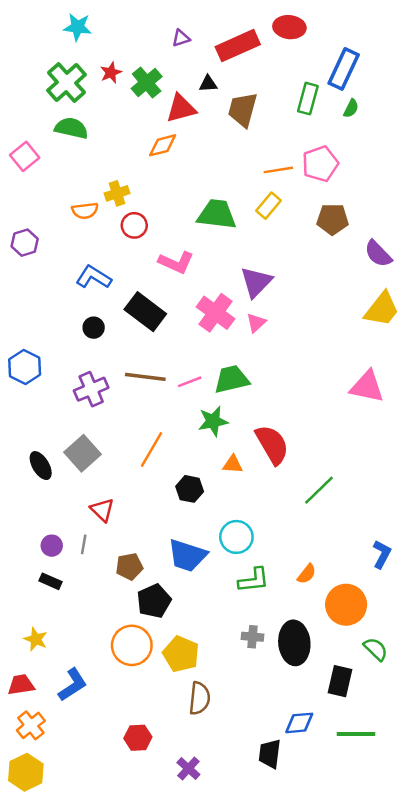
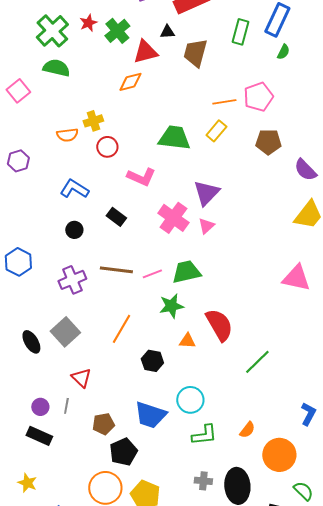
green rectangle: (308, 99) -> (240, 32), moved
black rectangle: (145, 312) -> (116, 217), size x0.6
black rectangle: (50, 581) -> (39, 436), size x1.4

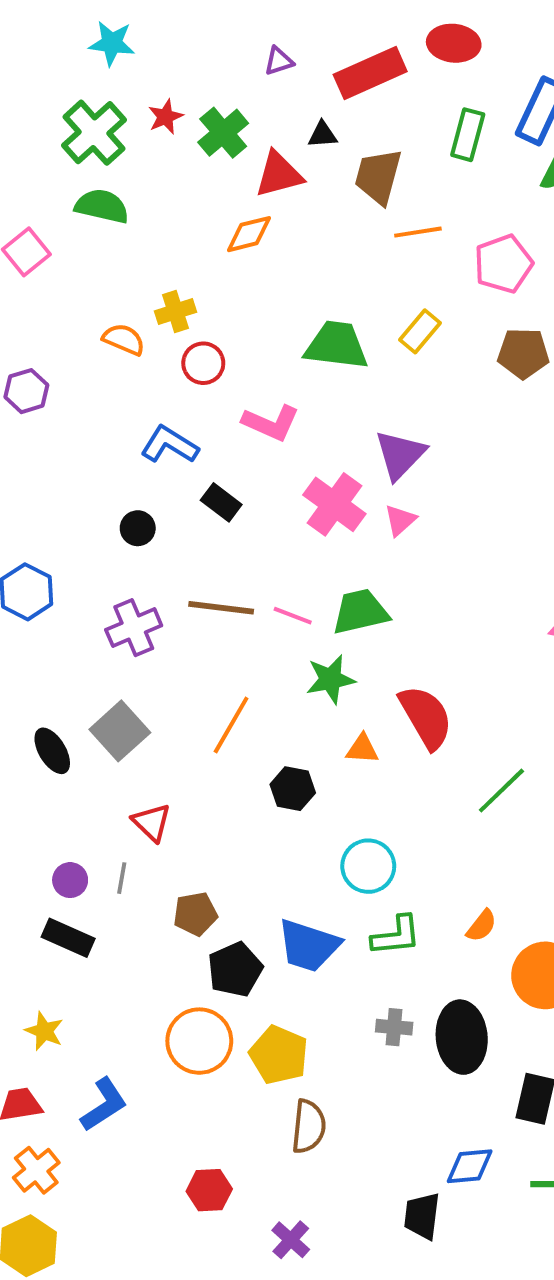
orange line: (224, 102) -> (418, 232), moved
orange semicircle: (67, 135) -> (124, 339), turned -150
blue L-shape: (74, 189) -> (169, 445), moved
pink line: (152, 274) -> (293, 616), turned 42
blue trapezoid: (150, 415) -> (309, 946), moved

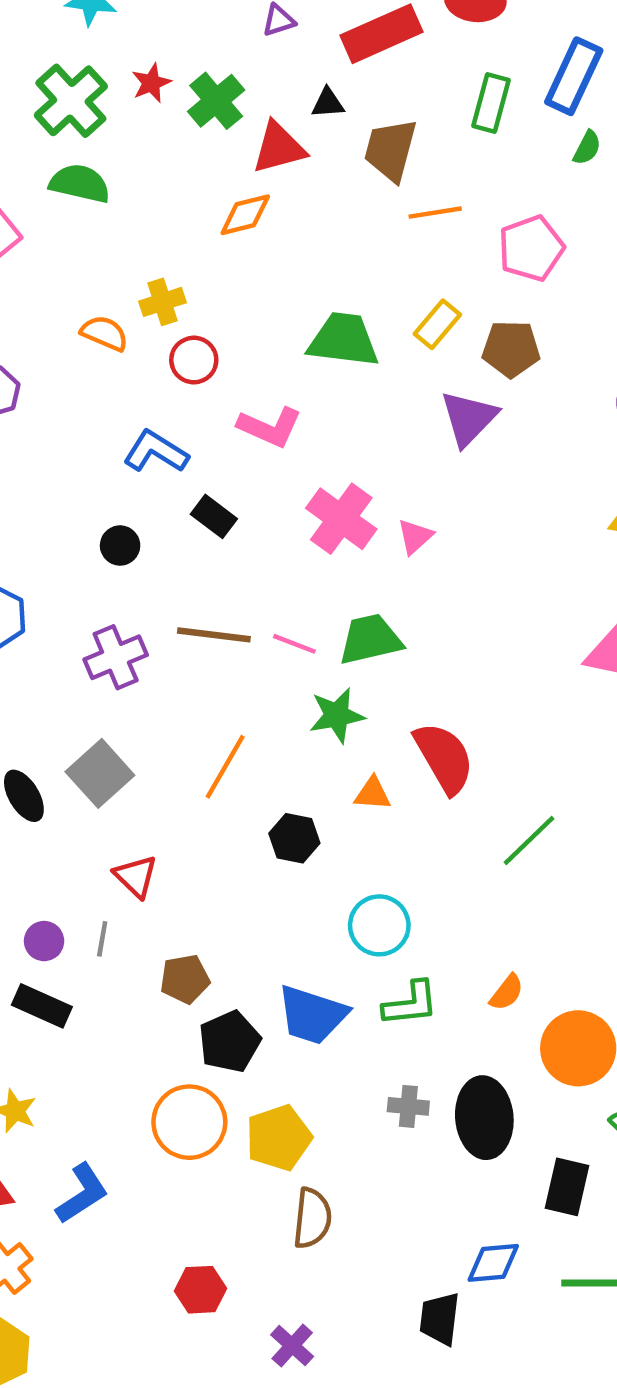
brown pentagon: (523, 353) -> (511, 349), moved
purple triangle: (400, 455) -> (469, 418), moved
yellow pentagon: (279, 1055) -> (279, 1138), turned 30

